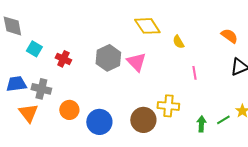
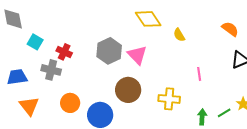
pink line: (194, 73) -> (199, 74), moved
gray cross: (41, 89) -> (51, 70), moved
brown circle: (143, 120) -> (128, 90), moved

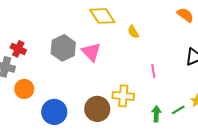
orange semicircle: (230, 29) -> (185, 15), moved
brown circle: (128, 90) -> (97, 109), moved
orange circle: (70, 103) -> (24, 89), moved

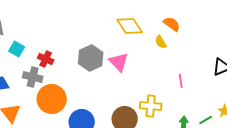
orange semicircle: (185, 15) -> (172, 24), moved
orange circle: (24, 89) -> (52, 99), size x1.5

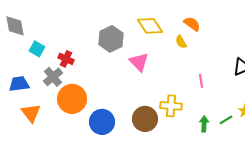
gray hexagon: (91, 58) -> (111, 39), moved
gray cross: (33, 77) -> (53, 77), turned 36

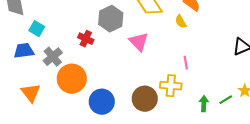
red cross: (66, 59) -> (86, 39), moved
pink line: (201, 81) -> (186, 63), moved
blue trapezoid: (19, 84) -> (24, 51), moved

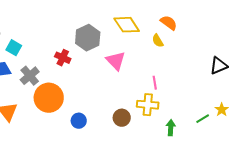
pink line: (186, 63) -> (155, 83), moved
brown circle: (145, 99) -> (122, 118), size x0.7
blue circle: (102, 102) -> (79, 121), size x0.6
green arrow: (204, 104) -> (171, 128), moved

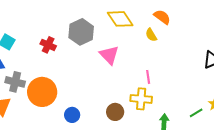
red cross: (63, 58) -> (48, 45), moved
gray cross: (30, 76) -> (15, 82), moved, turned -36

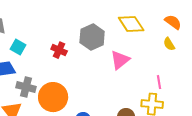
yellow semicircle: (151, 35) -> (169, 44), moved
pink triangle: (109, 55) -> (120, 60), turned 35

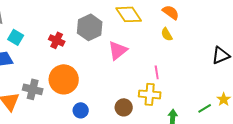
gray cross: (26, 87) -> (33, 89), moved
orange circle: (53, 97) -> (64, 79), moved

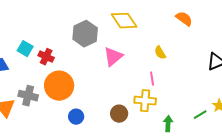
orange semicircle: (171, 12) -> (184, 19), moved
yellow semicircle: (167, 34) -> (160, 53), moved
cyan square: (16, 37) -> (25, 49), moved
red cross: (57, 40) -> (46, 57), moved

